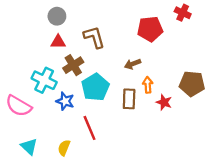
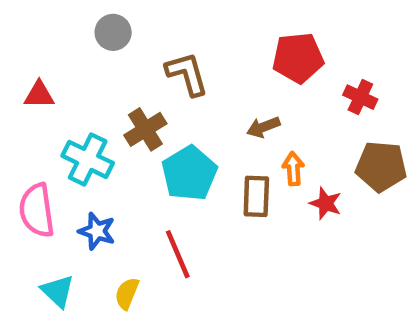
red cross: (183, 13) -> (360, 97), moved
red triangle: (58, 42) -> (39, 95), moved
blue star: (65, 101) -> (97, 231), moved
pink semicircle: (19, 106) -> (37, 210), turned 52

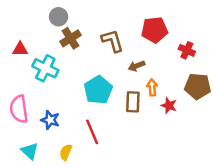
brown L-shape: (187, 74) -> (112, 41), moved
brown cross: (145, 129) -> (71, 38), moved
cyan cross: (88, 159) -> (45, 68), moved

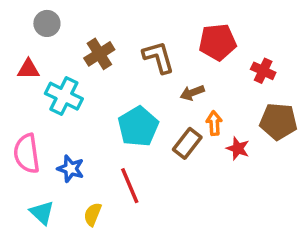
gray circle: (59, 17) -> (47, 23), moved
brown rectangle: (133, 102) -> (187, 143), turned 36

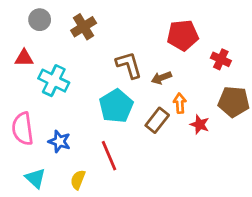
brown cross: (99, 54) -> (84, 27), moved
brown L-shape: (158, 57) -> (129, 65), moved

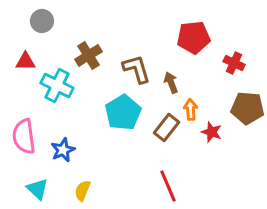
brown cross: (84, 27) -> (88, 55), moved
brown arrow: (161, 78) -> (171, 82), turned 90
blue star: (59, 141) -> (63, 150), turned 30
red line: (109, 156) -> (168, 186), moved

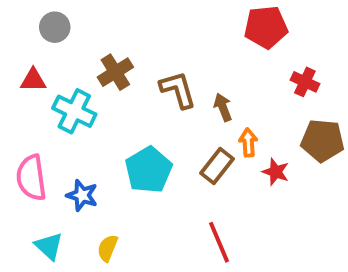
red pentagon: (194, 37) -> (266, 27), moved
cyan pentagon: (123, 112) -> (149, 170), moved
blue star: (63, 150) -> (82, 195), turned -30

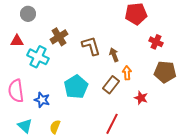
red star: (276, 172) -> (141, 98), moved
red line: (219, 242) -> (112, 124), turned 50

